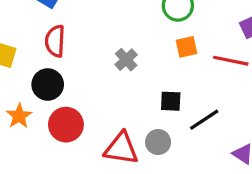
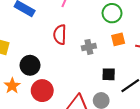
red semicircle: (55, 41) -> (60, 35), moved
gray cross: (126, 60) -> (89, 47), moved, turned 32

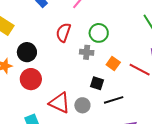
green circle: (112, 13) -> (99, 33), moved
orange square: (118, 39) -> (113, 64), moved, turned 32

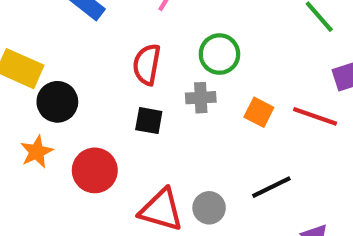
black circle: (27, 52) -> (57, 102), moved
black square: (97, 83) -> (149, 121), moved

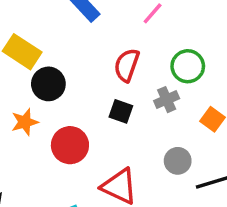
gray cross: (201, 98) -> (167, 100), turned -30
gray circle: (209, 208) -> (178, 161), moved

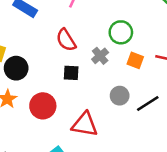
red semicircle: (127, 65) -> (66, 40), turned -35
green circle: (188, 66) -> (121, 32), moved

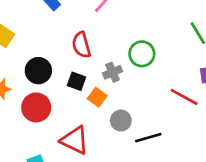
orange square: (135, 60) -> (97, 97), moved
black circle: (16, 68) -> (38, 71), moved

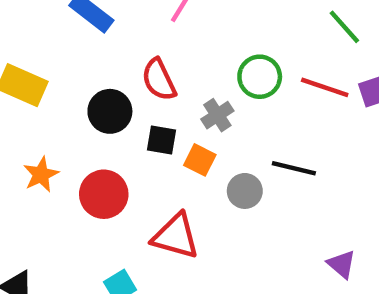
black circle: (38, 71) -> (110, 111), moved
red line: (184, 97) -> (325, 87), moved
black line: (148, 138) -> (294, 168), moved, turned 40

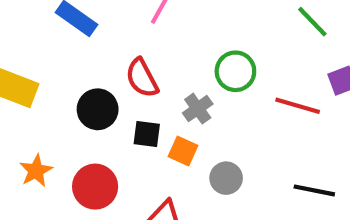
red line: (325, 87) -> (298, 106), moved
black line: (294, 168) -> (314, 190), moved

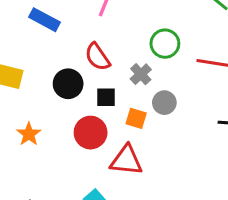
orange square: (183, 151) -> (136, 118), moved
gray circle: (226, 178) -> (164, 103), moved
red circle: (95, 187) -> (91, 133), moved

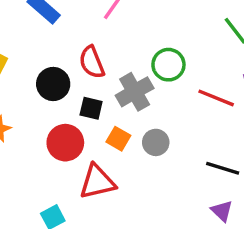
gray cross: (141, 74) -> (135, 92), size x1.5
gray circle: (164, 103) -> (156, 142), moved
red triangle: (126, 160) -> (97, 182), turned -32

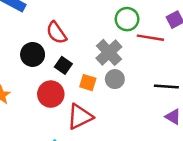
green circle: (168, 65) -> (127, 19), moved
gray cross: (135, 92) -> (109, 52), moved
black square: (91, 108) -> (63, 65), turned 35

